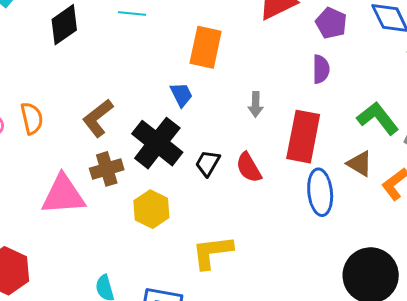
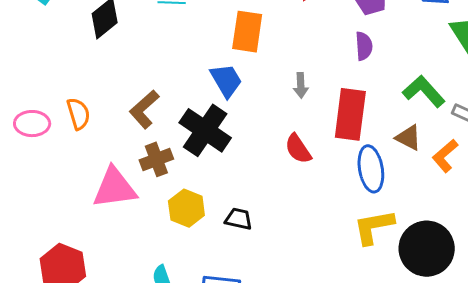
blue trapezoid: (181, 95) -> (226, 80), size x1.4
black trapezoid: (208, 163) -> (239, 219), moved, turned 76
yellow hexagon: (151, 209) -> (186, 208), moved
yellow L-shape: (212, 252) -> (374, 227), moved

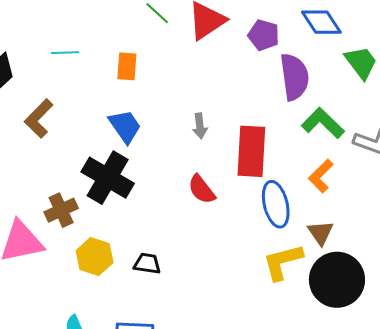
orange rectangle: (247, 32) -> (127, 66), moved, size x0.7
purple semicircle: (364, 46) -> (294, 77), moved, size x1.6
brown L-shape: (144, 109) -> (39, 118), moved
brown triangle: (408, 138) -> (321, 233), moved, turned 32
orange L-shape: (445, 156) -> (321, 176), moved

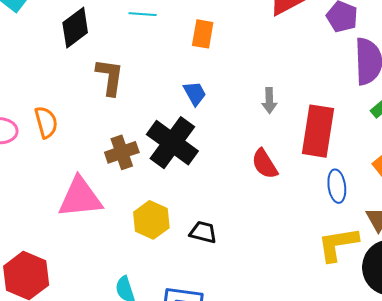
brown L-shape: (39, 118) -> (110, 77), turned 138
blue trapezoid: (125, 126) -> (195, 93), size x0.7
blue ellipse: (276, 204) -> (337, 186), size x0.7
brown cross: (61, 210) -> (122, 152), moved

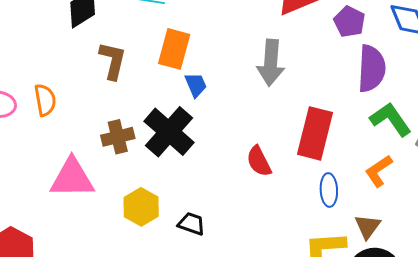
orange rectangle: (203, 34) -> (174, 49), moved, size x1.4
gray arrow: (269, 101) -> (271, 63), moved, size x1.8

